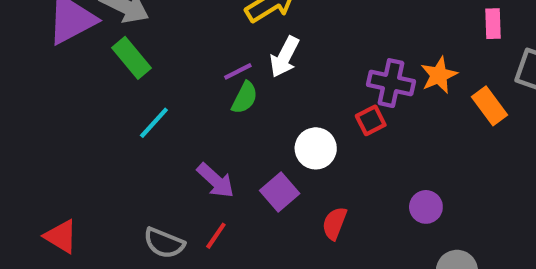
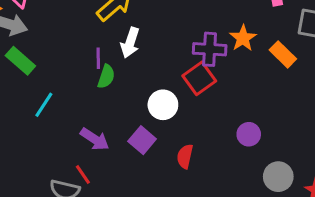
purple line: (238, 71) -> (98, 58), turned -55
red square: (371, 120) -> (199, 78), size x1.5
red line: (216, 236) -> (83, 174), moved, turned -60

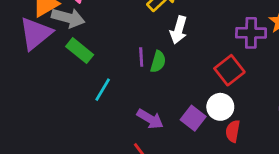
purple line: (98, 58) -> (141, 57), moved
red square: (199, 78) -> (229, 70), moved
white circle: (163, 105) -> (220, 107), moved

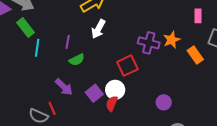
green semicircle: (158, 62) -> (77, 60), moved, turned 35
cyan line: (103, 90) -> (37, 48), moved, turned -36
red semicircle: (233, 131) -> (112, 103), moved

